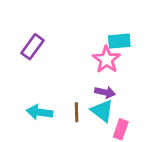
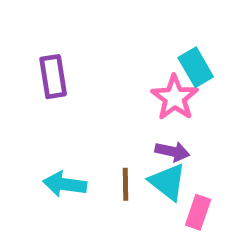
cyan rectangle: (119, 41) -> (196, 67), turned 65
purple rectangle: (32, 47) -> (53, 77), turned -45

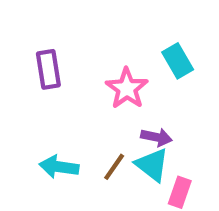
pink star: (175, 98) -> (127, 88), moved
brown line: (126, 184) -> (114, 167), turned 36

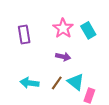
pink star: (127, 88) -> (63, 28), moved
purple arrow: (156, 137) -> (63, 57), moved

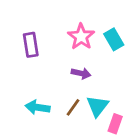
cyan triangle: (76, 82) -> (97, 106), turned 30

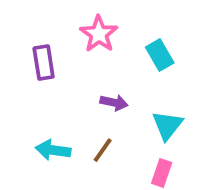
pink star: (81, 37) -> (99, 34), moved
cyan triangle: (97, 106) -> (167, 125), moved

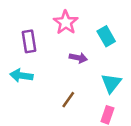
purple arrow: (114, 103) -> (78, 58), moved
cyan arrow: (53, 150) -> (21, 76), moved

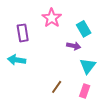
purple arrow: (78, 58) -> (74, 46), moved
brown line: (68, 100) -> (57, 87), moved

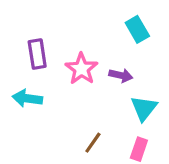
pink star: (52, 18) -> (81, 69), moved
cyan rectangle: (84, 29) -> (137, 29), moved

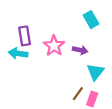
cyan arrow: (27, 98) -> (18, 53), moved
brown line: (93, 143) -> (78, 94), moved

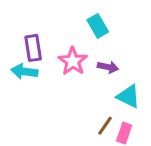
cyan rectangle: (91, 20) -> (98, 26), moved
cyan triangle: (95, 72) -> (129, 96), turned -42

